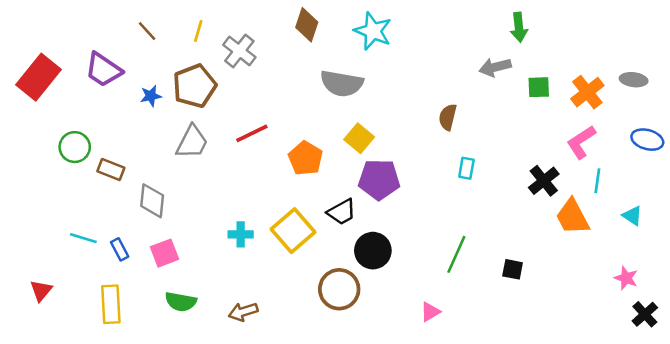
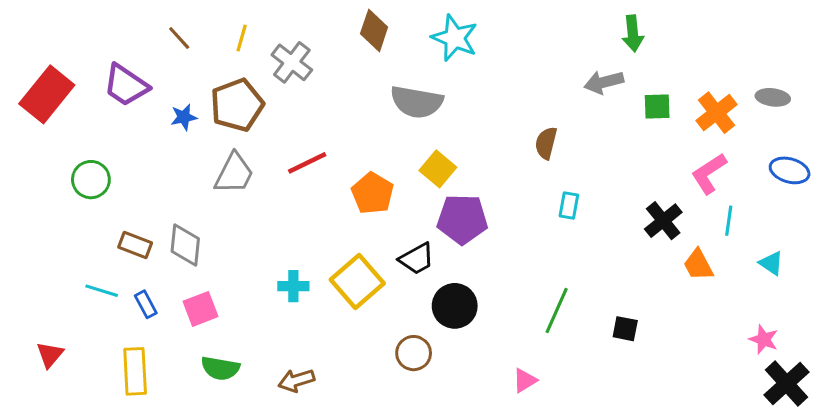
brown rectangle: (111, 170) -> (135, 245), moved
orange trapezoid: (572, 217) -> (698, 265), size x0.7
brown circle: (339, 289) -> (414, 353), size x0.7
black cross: (645, 314) -> (786, 384), size x1.4

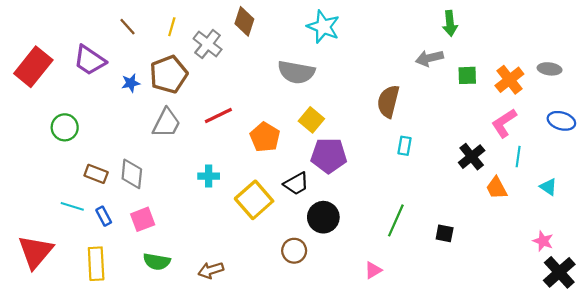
brown diamond: (374, 30) -> (244, 21), moved
brown semicircle: (546, 143) -> (388, 101), size x1.4
cyan cross: (293, 286) -> (209, 176), moved
red triangle: (50, 355) -> (35, 252), size x1.8

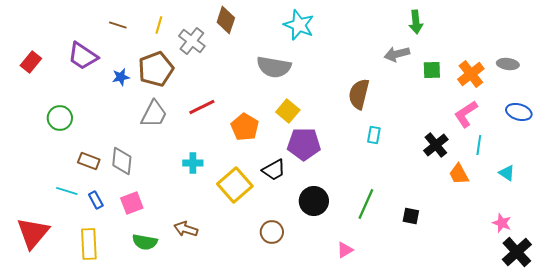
brown line: (127, 27) -> (118, 25), turned -30
red rectangle: (33, 67) -> (31, 62), size x0.6
black circle: (323, 217) -> (314, 201), moved
brown arrow: (211, 270) -> (186, 229), moved, turned 35

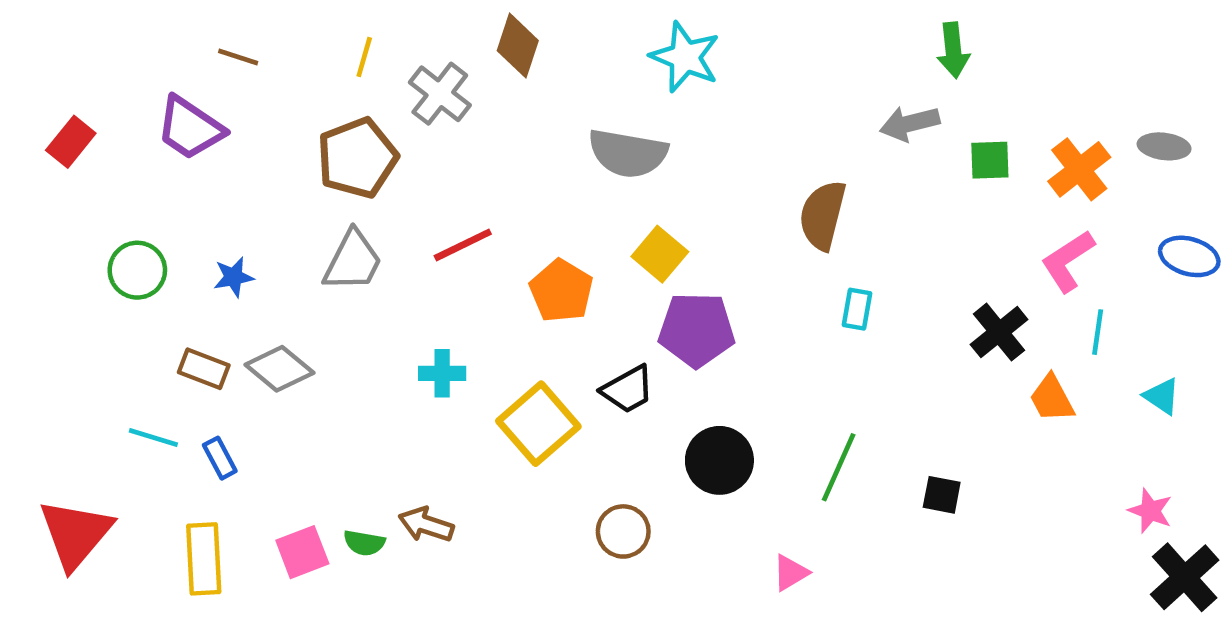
brown line: (118, 25) -> (238, 57), moved
blue star: (121, 77) -> (234, 277), moved
gray diamond: (122, 161) -> (279, 369), turned -56
pink square: (132, 203) -> (302, 552), moved
green semicircle: (145, 242) -> (364, 543), moved, size x0.7

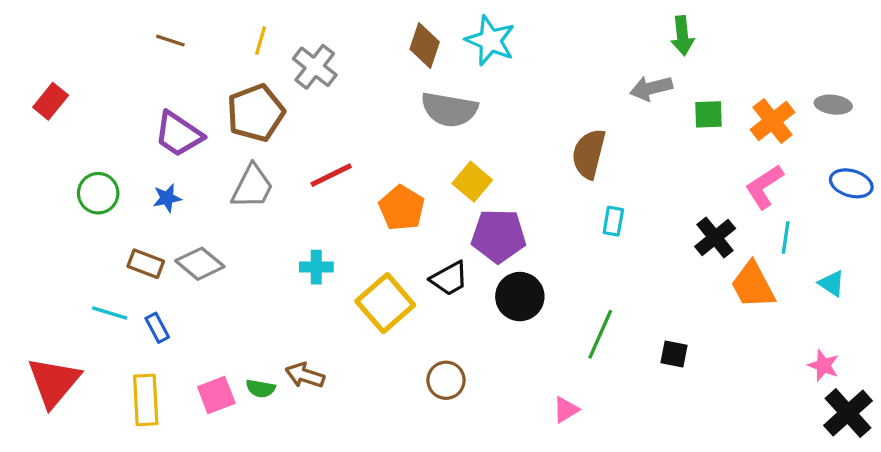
brown diamond: (518, 46) -> (425, 46), moved
purple trapezoid: (190, 128) -> (179, 134), moved
orange trapezoid: (1052, 399) -> (753, 285), size x1.4
black circle: (719, 460) -> (520, 297), moved

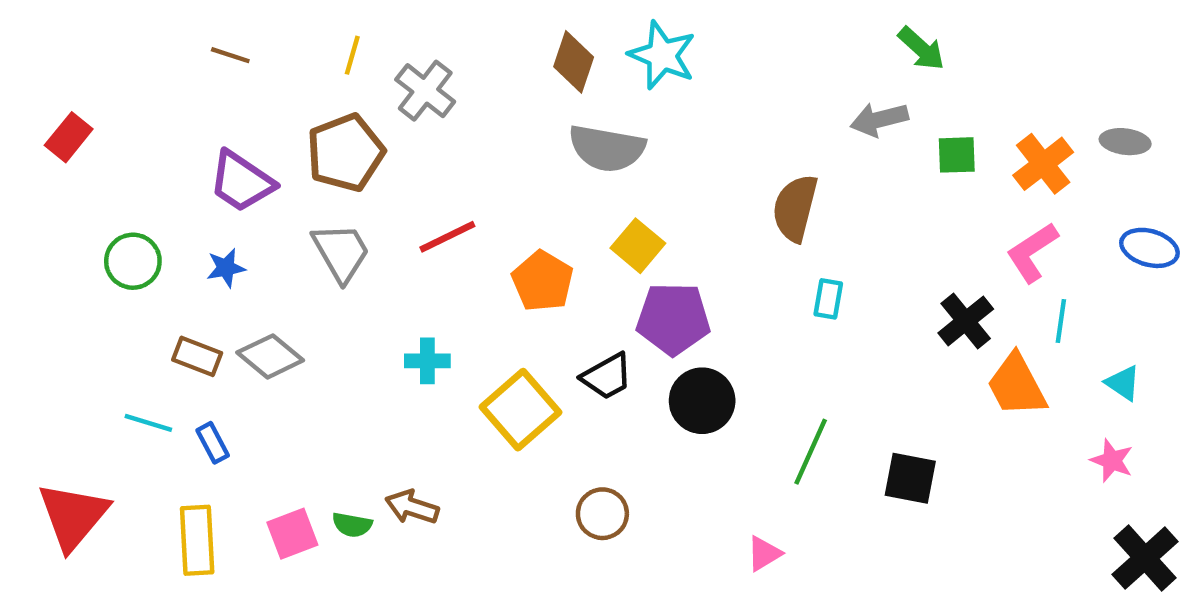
green arrow: (682, 36) -> (921, 49), turned -42
gray trapezoid: (252, 187) -> (341, 252), turned -57
black square: (674, 354) -> (910, 478), size x1.4
pink star: (823, 365) -> (1112, 461), moved

